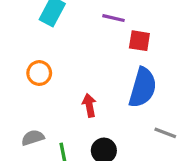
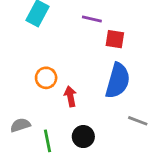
orange circle: (39, 73) -> (46, 78), moved

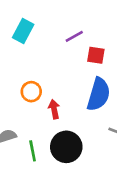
purple line: (92, 19) -> (74, 36), turned -42
black circle: (83, 137) -> (66, 147), size x1.5

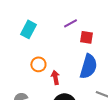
cyan rectangle: (23, 31) -> (28, 29), moved

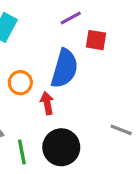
blue semicircle: (88, 66) -> (64, 68), moved

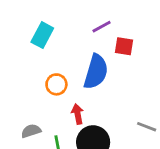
red arrow: (47, 103) -> (78, 114), moved

